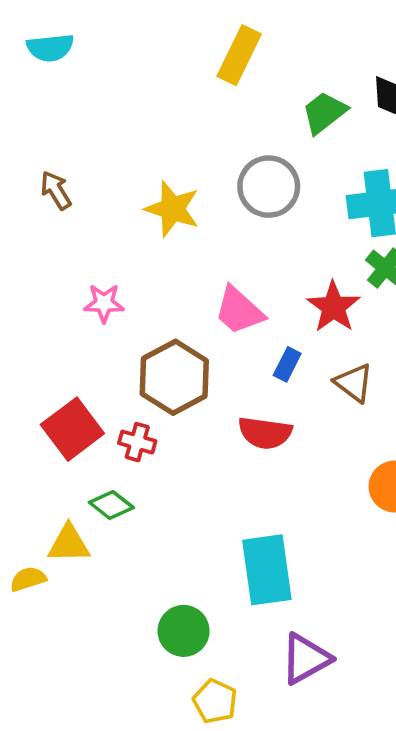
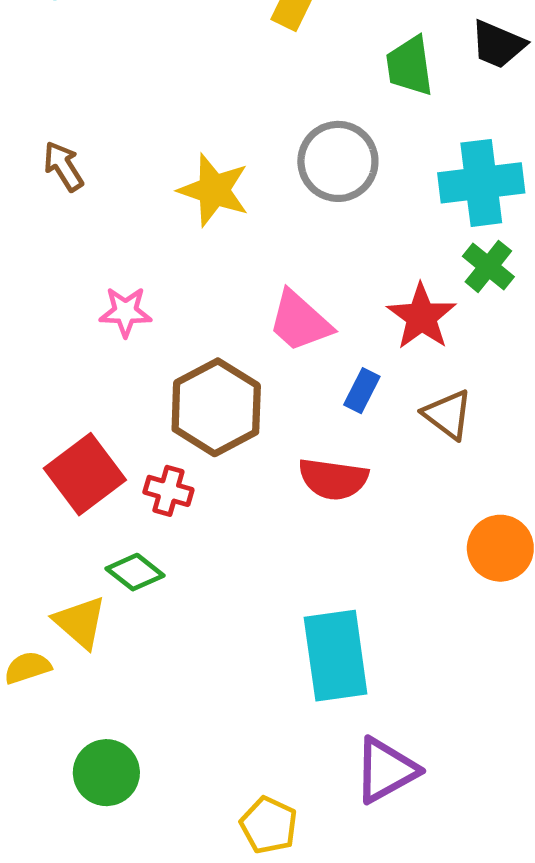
green trapezoid: (324, 113) -> (410, 66), turned -60
yellow triangle: (69, 544) -> (80, 622), turned 42
green circle: (184, 631) -> (106, 773), moved

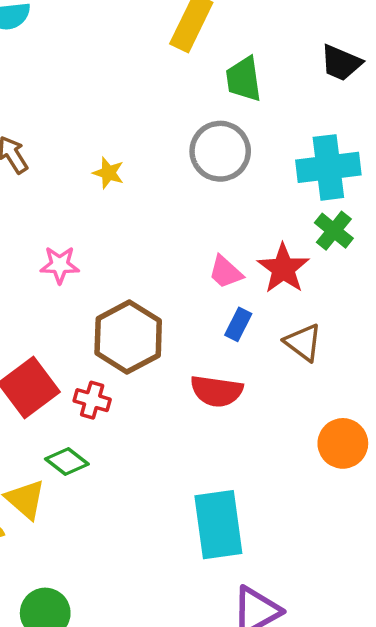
green trapezoid: (410, 66) -> (244, 79), moved
yellow star: (214, 190) -> (108, 173), moved, size x0.6
pink trapezoid: (300, 321) -> (226, 272), moved, size x0.7

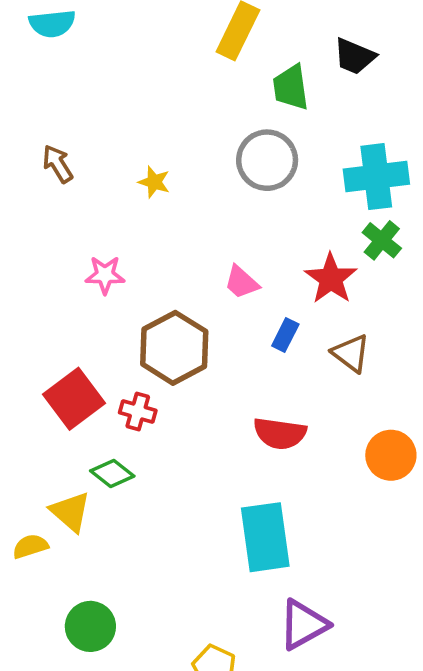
black trapezoid: (341, 63) -> (354, 56), moved
pink trapezoid: (226, 272) -> (242, 282), moved
red semicircle: (217, 391) -> (280, 433), moved

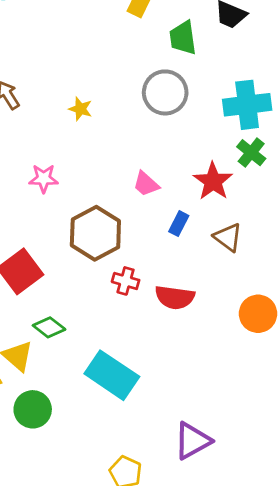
red cross: (138, 412) -> (126, 281), moved
cyan rectangle: (265, 537) -> (112, 375), moved, turned -48
green circle: (90, 626) -> (33, 409), moved

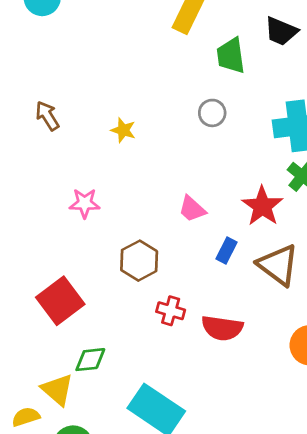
gray circle: (165, 92) -> (212, 113), size x0.6
brown hexagon: (95, 233) -> (139, 261), size x0.7
brown triangle: (228, 237) -> (278, 265), size x1.4
green diamond: (49, 327) -> (90, 360), turned -44

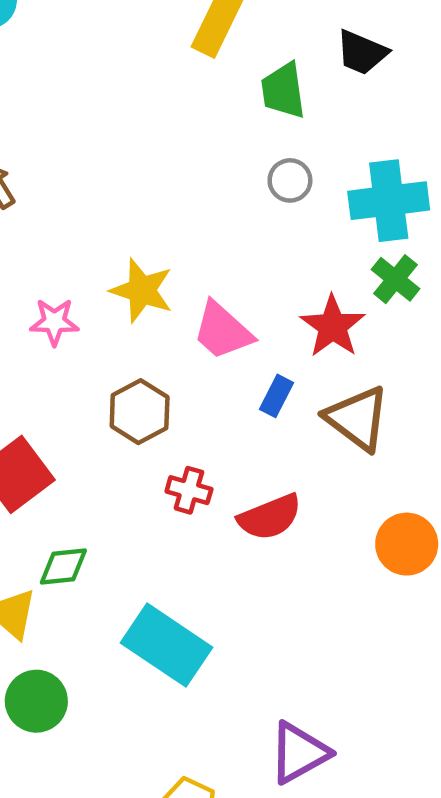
gray circle: (212, 113) -> (290, 180), moved
yellow star: (123, 130) -> (142, 290), moved, size x1.6
pink trapezoid: (192, 209) -> (223, 331), size x1.4
red semicircle: (222, 328) -> (270, 517), turned -30

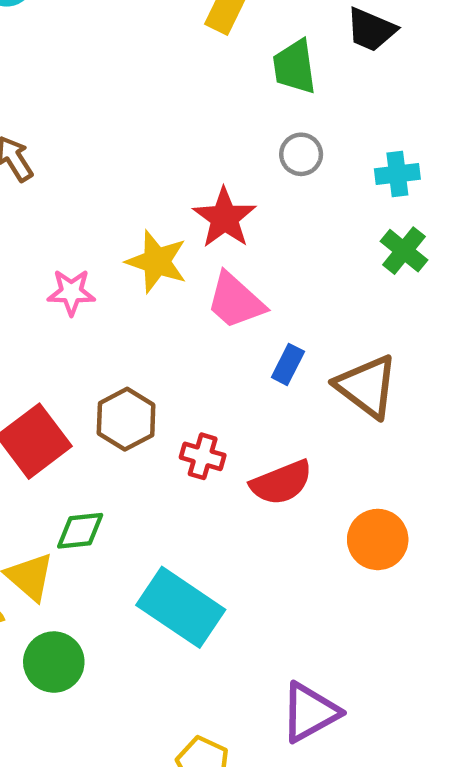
cyan cross: (389, 201) -> (397, 174), size x0.6
red star: (333, 326) -> (224, 218), moved
brown hexagon: (140, 412) -> (126, 419), moved
orange circle: (407, 544) -> (378, 539), moved

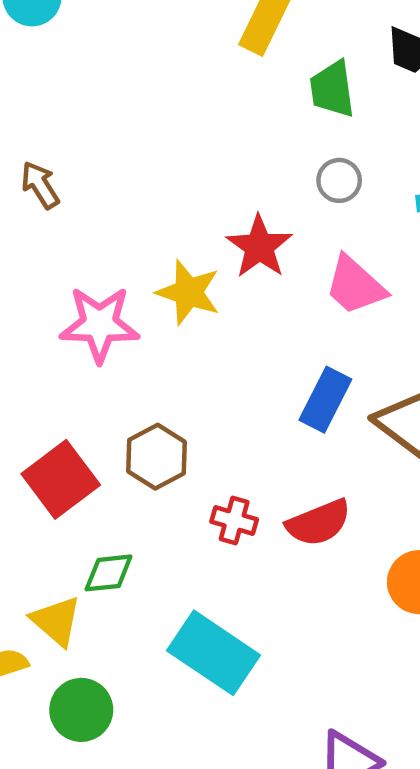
pink star: (71, 292) -> (99, 324), size x1.6
pink trapezoid: (235, 301) -> (355, 285), moved
blue rectangle: (288, 364) -> (325, 400), size x1.5
red cross: (203, 456) -> (234, 520), moved

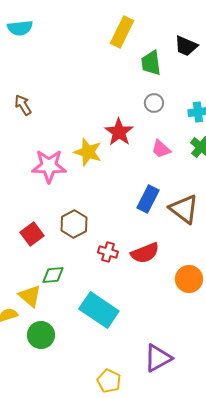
pink trapezoid: (355, 285) -> (161, 149), size x0.7
red square: (61, 479) -> (32, 234), size x0.7

